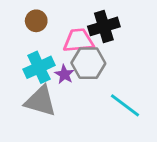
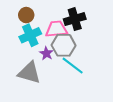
cyan cross: (39, 67) -> (30, 35), moved
cyan line: (125, 105) -> (73, 66), moved

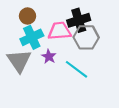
gray hexagon: (64, 45) -> (86, 37), moved
gray triangle: (29, 73) -> (19, 61), moved, turned 40

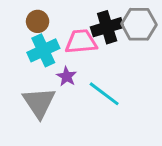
gray hexagon: (86, 37) -> (139, 24), moved
gray triangle: (19, 61) -> (39, 103), moved

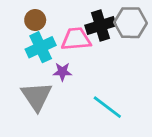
purple star: (67, 76) -> (62, 72), turned -30
cyan line: (104, 94) -> (107, 107), moved

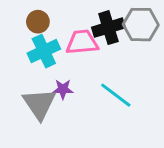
purple star: (62, 72) -> (63, 89), moved
cyan line: (107, 107) -> (116, 95), moved

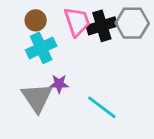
pink trapezoid: (82, 42) -> (77, 22), moved, turned 76
cyan line: (116, 95) -> (102, 107), moved

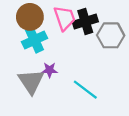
brown circle: (36, 20) -> (30, 17), size x1.5
gray hexagon: (132, 23) -> (111, 35), moved

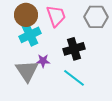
black cross: (85, 22) -> (74, 49), moved
gray hexagon: (111, 35) -> (96, 17), moved

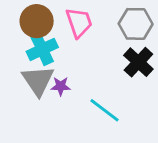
black cross: (74, 49) -> (138, 62), moved, turned -30
gray triangle: (27, 71) -> (38, 81), moved

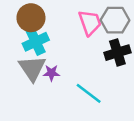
pink trapezoid: (79, 23) -> (90, 23), moved
black cross: (138, 62) -> (117, 53), turned 30

